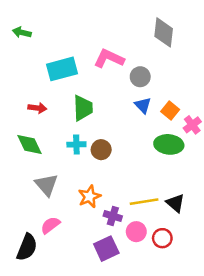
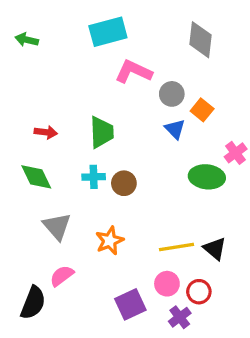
cyan rectangle: (62, 69) -> (108, 32), moved
orange square: (170, 111) -> (202, 110), moved
purple cross: (113, 216) -> (180, 317), moved, turned 36

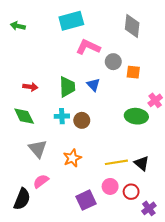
orange square: (202, 110) -> (133, 72), turned -32
blue triangle: (175, 129) -> (93, 85), moved
purple cross: (180, 317) -> (149, 208), moved

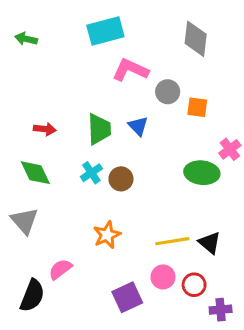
cyan cross: (62, 116) -> (91, 173), turned -32
gray triangle: (38, 149) -> (24, 221), moved
purple cross: (149, 208) -> (221, 310), turned 32

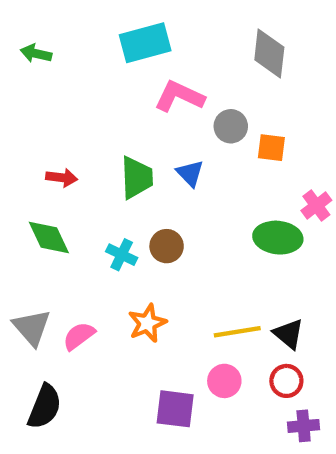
cyan cross: (91, 173) -> (122, 255), moved, turned -30
gray triangle: (24, 221) -> (32, 327), moved
pink semicircle: (60, 269) -> (79, 336), moved
red circle: (194, 285) -> (286, 381), moved
purple square: (127, 297) -> (175, 409), turned 32

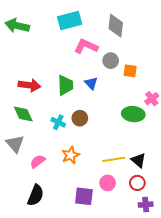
green arrow: (36, 54) -> (17, 26), size x1.6
gray diamond: (269, 54) -> (116, 26), moved
red arrow: (62, 178) -> (29, 85), size x1.5
gray triangle: (32, 327) -> (15, 144), moved
black semicircle: (45, 407) -> (36, 195), moved

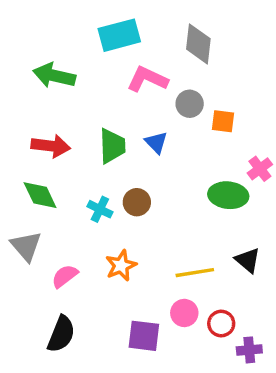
green arrow: (17, 26) -> (54, 76), moved
black triangle: (138, 160) -> (248, 260), moved
red circle: (137, 183) -> (221, 324), moved

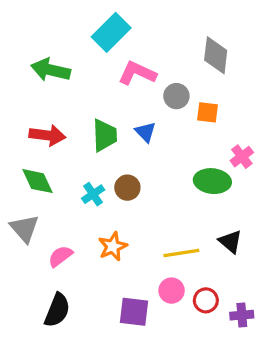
cyan rectangle: (119, 35) -> (111, 32), turned -30
gray diamond: (198, 44) -> (216, 55), moved
cyan cross: (100, 209) -> (93, 194), turned 30
purple cross: (249, 350) -> (242, 315), moved

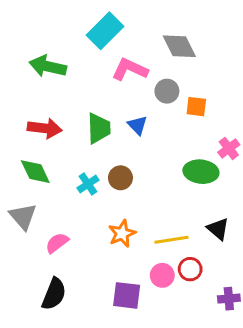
gray diamond: (216, 55) -> (179, 46), moved, turned -33
orange star: (113, 246) -> (122, 234), moved
red circle: (206, 300) -> (190, 269), moved

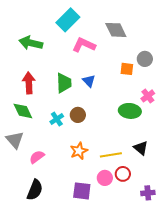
gray circle: (167, 91) -> (145, 59), moved
red arrow: (45, 128) -> (29, 83), turned -100

